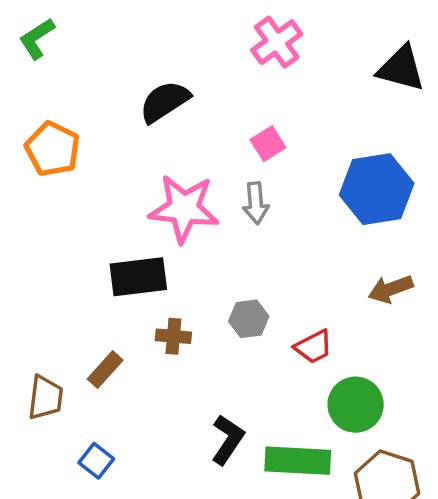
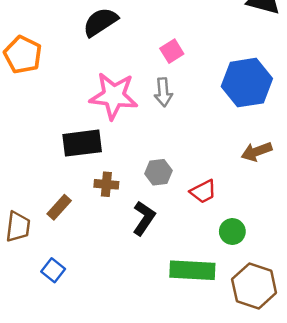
green circle: (356, 405) -> (232, 232), size x0.7
black L-shape: (228, 440) -> (144, 218), moved

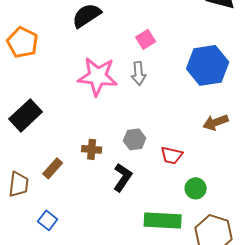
black rectangle: (82, 143) -> (26, 115), moved, turned -36
red trapezoid: (203, 192) -> (172, 155), turned 40

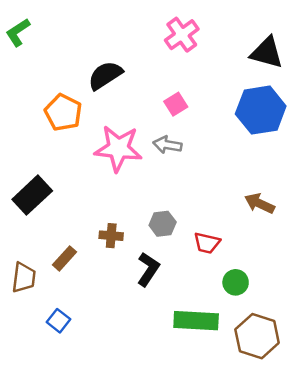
orange pentagon: (23, 42) -> (63, 112), moved
blue hexagon: (208, 65) -> (261, 110), moved
gray arrow: (139, 73) -> (167, 145), turned 105
brown arrow: (216, 122) -> (260, 203), turned 45

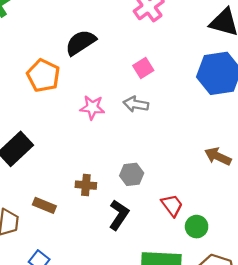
pink star: (118, 148) -> (92, 107), size x0.6
red trapezoid: (207, 243) -> (172, 205), moved, turned -140
brown rectangle: (64, 258) -> (44, 205), turned 70

